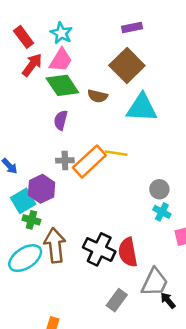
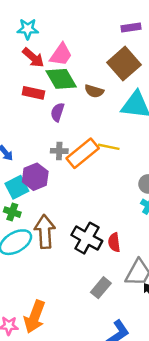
cyan star: (61, 33) -> (28, 29), moved, turned -30
red rectangle: (24, 37) -> (33, 93), moved, turned -45
red arrow: (32, 65) -> (33, 58), turned 90
green cross: (31, 220) -> (12, 212), moved
red semicircle: (128, 252) -> (114, 242), size x0.7

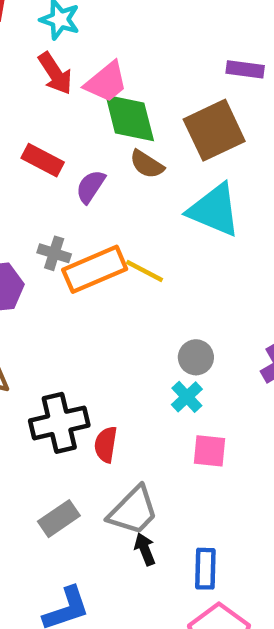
green diamond: (61, 79) -> (130, 118), moved
red rectangle: (33, 93) -> (43, 160), moved
purple semicircle: (57, 112) -> (91, 187), moved
black cross: (87, 238) -> (59, 423), turned 32

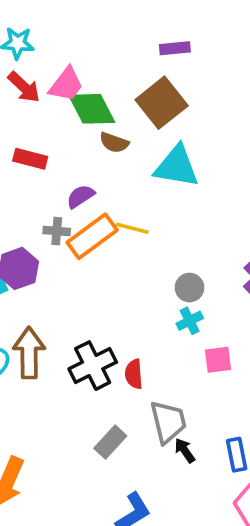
purple semicircle: (91, 187) -> (80, 196), moved, turned 36
cyan cross: (187, 397) -> (190, 321), turned 30
gray trapezoid: (133, 511) -> (168, 422), turned -45

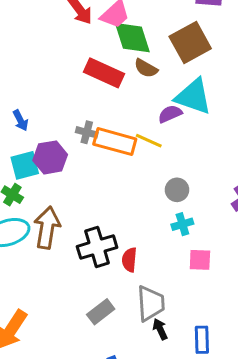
red rectangle: (30, 159) -> (104, 73), moved, size x1.4
purple semicircle: (80, 196) -> (170, 114), moved
orange rectangle: (92, 236) -> (115, 142), turned 42
gray circle: (190, 288) -> (177, 190), moved

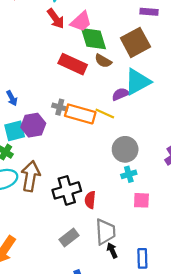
cyan triangle: (193, 97) -> (137, 82), turned -48
gray circle: (177, 190) -> (125, 149), size x1.5

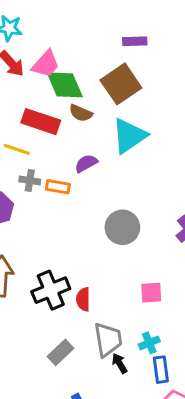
purple semicircle: (120, 94) -> (86, 163), moved
orange rectangle: (80, 114) -> (58, 187), size x0.6
yellow line: (105, 114) -> (17, 149), moved
cyan cross: (129, 174) -> (149, 343), moved

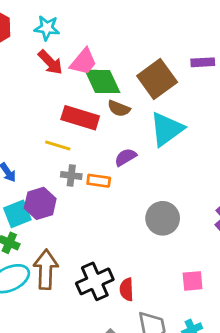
purple rectangle: (135, 41) -> (203, 62), moved

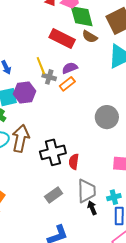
yellow line: (58, 146) -> (41, 66), moved, turned 42
purple semicircle: (126, 157) -> (70, 68), moved
orange rectangle: (99, 181) -> (67, 84), turned -56

